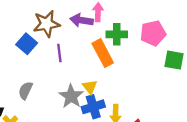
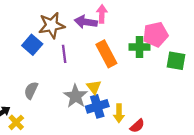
green cross: (117, 34) -> (139, 47), moved

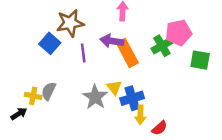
purple arrow: (86, 22) -> (112, 41), moved
green cross: (139, 47) -> (162, 46), turned -30
blue cross: (97, 106) -> (132, 98), moved
yellow cross: (16, 122) -> (33, 96), moved, turned -35

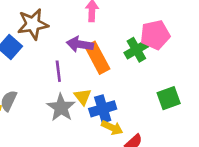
purple line: (83, 53) -> (58, 71), moved
green square: (200, 60) -> (169, 98), moved, turned -30
yellow arrow: (140, 115) -> (112, 128), turned -66

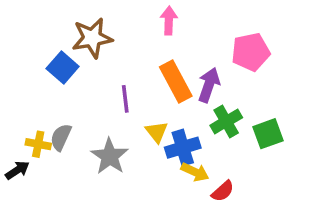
purple arrow: (80, 44) -> (209, 85), moved, turned 100
green cross: (136, 50) -> (226, 121), moved
gray star: (61, 107) -> (110, 156), moved

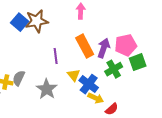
pink pentagon: (251, 52) -> (126, 45), moved
blue square: (63, 68) -> (20, 22), moved
green square: (268, 134) -> (138, 62), moved
blue cross: (183, 148) -> (89, 84), turned -36

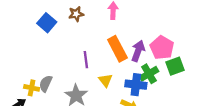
brown star: (37, 21) -> (76, 14), moved, size x0.6
pink pentagon: (126, 45) -> (162, 48), turned -30
blue cross: (89, 84) -> (136, 85), moved, turned -30

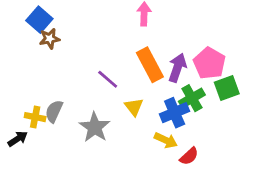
brown star: (76, 14) -> (50, 39), moved
blue square: (47, 23) -> (39, 20), moved
purple line: (86, 60) -> (108, 79), turned -42
blue cross: (136, 85) -> (175, 113), turned -30

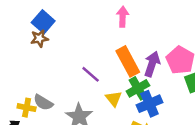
blue square: (39, 20) -> (43, 22), moved
green cross: (192, 98) -> (138, 88), moved
gray semicircle: (54, 111) -> (43, 102), turned -84

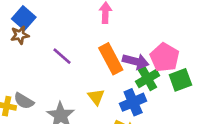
purple arrow: (152, 64) -> (136, 61), turned 85
purple line: (91, 74) -> (62, 56), moved
green cross: (138, 88) -> (148, 79), moved

